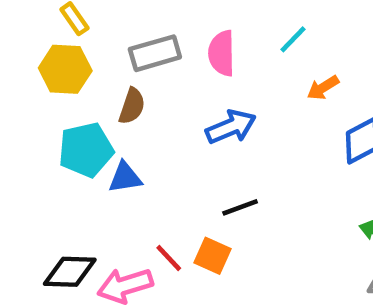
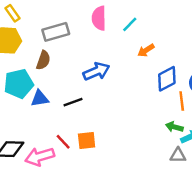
pink semicircle: (222, 53) -> (99, 18), moved
black line: (240, 207) -> (73, 102), moved
orange square: (212, 256) -> (87, 141), turned -30

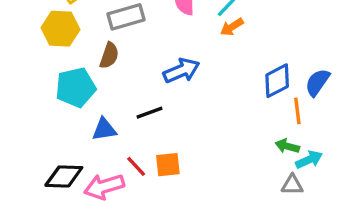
orange arrow: (146, 50) -> (232, 27), moved
blue triangle: (40, 99) -> (104, 129), moved

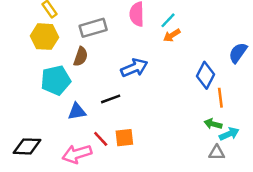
blue diamond: (277, 81) -> (205, 75), turned -35
blue semicircle: (317, 82) -> (238, 53), moved
black diamond: (64, 176) -> (27, 146), moved

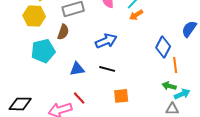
black line: (111, 99) -> (107, 69), moved, turned 35
blue triangle: (77, 111) -> (77, 69), moved
orange square: (124, 138) -> (121, 96), moved

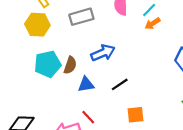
brown semicircle: (63, 32) -> (70, 65), moved
blue arrow: (106, 41) -> (103, 53), moved
black line: (107, 69) -> (120, 84), turned -49

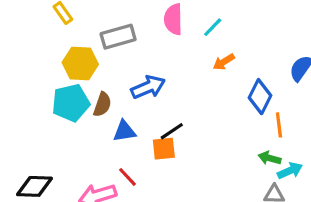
orange arrow: (153, 24) -> (224, 62), moved
yellow hexagon: (37, 25) -> (80, 63), moved
orange square: (136, 115) -> (164, 149), moved

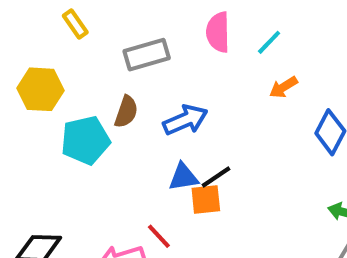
yellow hexagon: (80, 63) -> (41, 89), moved
brown semicircle: (102, 104) -> (126, 112), moved
blue triangle: (124, 131) -> (183, 177), moved

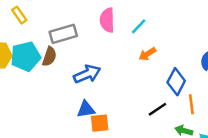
brown semicircle: (126, 112) -> (49, 57), moved
cyan pentagon: (85, 140) -> (26, 57), moved
black line: (216, 177) -> (157, 109), moved

